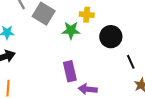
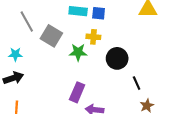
purple rectangle: (70, 71) -> (77, 92), turned 36

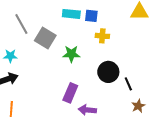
yellow cross: (93, 37) -> (102, 36), moved
black circle: (117, 58) -> (108, 72), moved

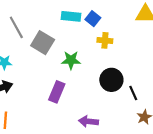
blue square: (91, 16) -> (93, 19), turned 32
purple rectangle: (70, 93) -> (57, 92), moved

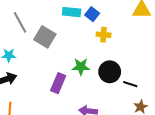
green star: (71, 60) -> (81, 67), moved
black line: (133, 93) -> (130, 84), turned -48

